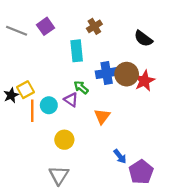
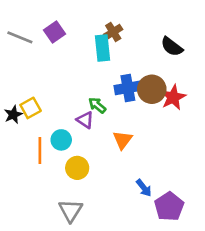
cyan rectangle: (77, 51) -> (102, 48), moved
cyan circle: (49, 105) -> (61, 140), moved
orange line: (32, 111) -> (40, 151), moved

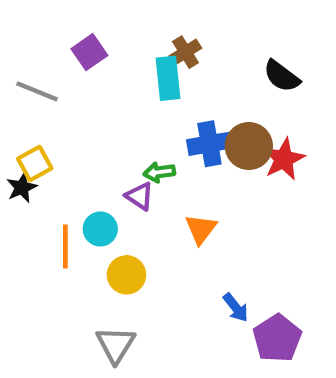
gray line: (20, 37) -> (37, 91), moved
green arrow: (97, 105) -> (159, 172), turned -48
yellow square: (31, 108) -> (35, 163), moved

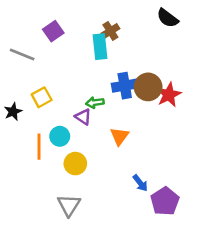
black semicircle: (282, 76) -> (168, 18), moved
yellow square: (35, 163) -> (42, 97), moved

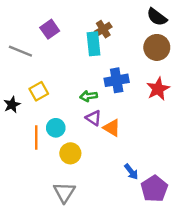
brown circle: (148, 87) -> (157, 47), moved
purple triangle: (83, 117) -> (94, 118), moved
orange triangle: (119, 136) -> (112, 128), turned -36

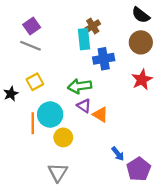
purple square: (50, 29) -> (32, 26), moved
gray line: (20, 51) -> (30, 46), moved
blue cross: (117, 80) -> (104, 59), moved
green arrow: (89, 96) -> (80, 86), size x1.5
cyan circle: (56, 128) -> (50, 114), size x1.5

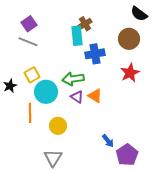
black semicircle: (141, 15) -> (139, 14), moved
cyan circle: (50, 114) -> (46, 92), moved
orange triangle: (100, 114) -> (95, 96), moved

